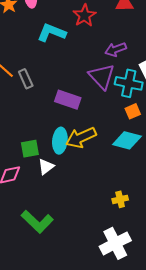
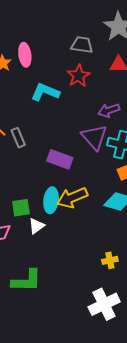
green L-shape: (37, 222) -> (26, 281), turned -44

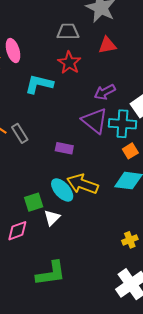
purple rectangle: (60, 159) -> (64, 148), size x0.7
yellow arrow: (72, 198) -> (83, 184), turned 52
cyan ellipse: (51, 200) -> (62, 190), turned -40

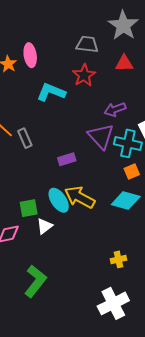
purple rectangle: (64, 148) -> (67, 159), turned -36
green L-shape: (51, 273) -> (35, 281), turned -52

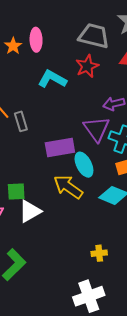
gray trapezoid: (87, 44) -> (94, 36), size x1.4
purple rectangle: (67, 159) -> (60, 147), size x1.6
cyan ellipse: (59, 200) -> (84, 165), moved
white triangle: (45, 226) -> (30, 211), size x1.4

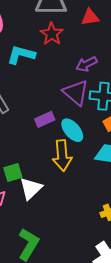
purple rectangle: (60, 147) -> (45, 119), size x0.7
yellow arrow: (68, 187) -> (62, 156), turned -116

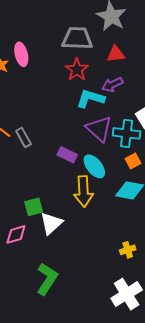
cyan L-shape: (21, 55) -> (90, 98), moved
purple arrow: (87, 64) -> (112, 85), moved
purple rectangle: (45, 119) -> (67, 155), turned 48

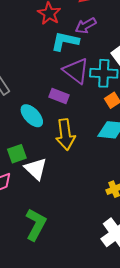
purple rectangle: (67, 155) -> (59, 96), moved
cyan ellipse: (94, 166) -> (32, 116), moved
white triangle: (51, 223) -> (36, 169), turned -30

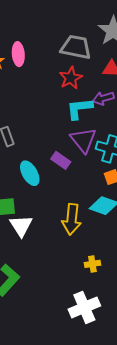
cyan L-shape: (65, 41) -> (80, 109), turned -32
yellow arrow: (65, 134) -> (72, 219), moved

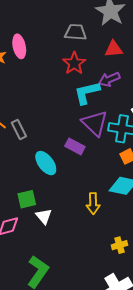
gray trapezoid: (76, 47) -> (76, 32), size x0.7
yellow arrow: (72, 219) -> (93, 203), size x0.7
white triangle: (21, 226) -> (44, 216), size x0.7

